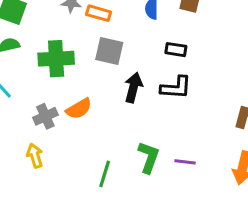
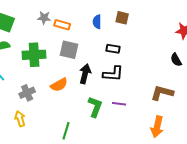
orange semicircle: (79, 109) -> (59, 85), moved
green L-shape: (149, 157) -> (95, 107), moved
purple line: (185, 162) -> (119, 104), moved

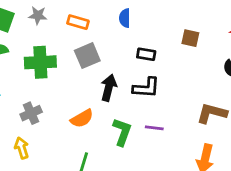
gray star: (44, 18) -> (38, 15), moved
brown square: (122, 18) -> (190, 38), moved
gray square: (69, 50) -> (87, 56), turned -36
orange semicircle: (59, 85) -> (82, 119), moved

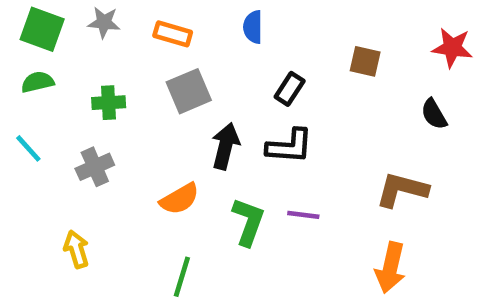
black rectangle: (146, 54) -> (290, 89), turned -66
green cross: (40, 62) -> (109, 103), size x0.6
gray cross: (31, 113) -> (95, 167), moved

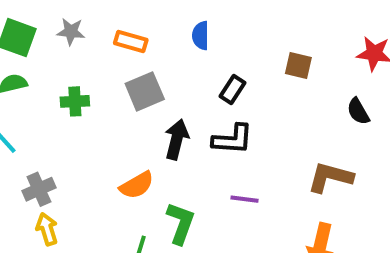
gray cross: (95, 167) -> (39, 189), moved
green L-shape: (248, 222) -> (181, 223), moved

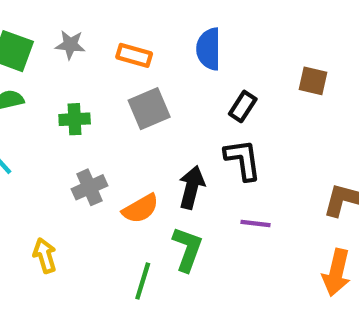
blue semicircle: (201, 36) -> (209, 49), size x1.4
black arrow: (177, 139) -> (192, 187), moved
black L-shape: (233, 139) -> (243, 160), turned -102
gray cross: (39, 189) -> (89, 187), moved

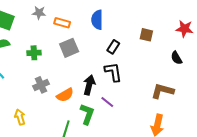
gray star: (70, 45) -> (39, 13), moved
purple line: (255, 224) -> (107, 102), moved, turned 32

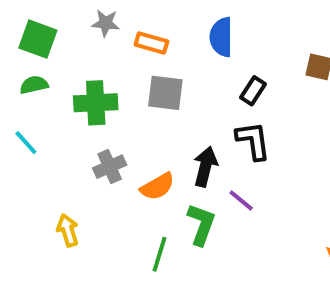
gray square: (69, 48) -> (165, 93), turned 30
green cross: (34, 53) -> (96, 103), size x1.5

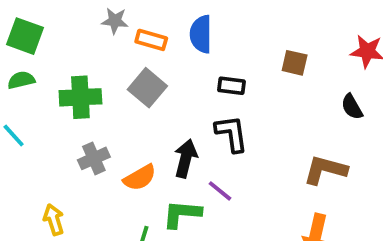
gray star: (106, 23) -> (115, 21), moved
orange rectangle: (151, 43) -> (151, 40), moved
black rectangle: (253, 91) -> (232, 86), turned 64
gray square: (165, 93) -> (147, 88), turned 33
green L-shape: (201, 224) -> (182, 214), turned -105

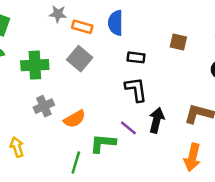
black arrow: (186, 158) -> (157, 120), moved

